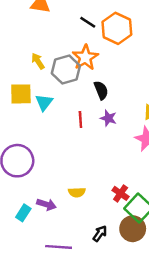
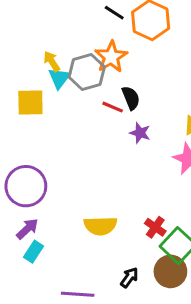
cyan triangle: (44, 102) -> (59, 78), moved
red line: (80, 119) -> (113, 107), moved, turned -63
yellow semicircle: (77, 192) -> (100, 226), size x1.5
purple arrow: (46, 204) -> (27, 229), moved, turned -60

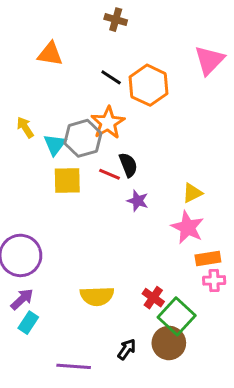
yellow arrow: (52, 61) -> (25, 127), moved
yellow square: (30, 102) -> (67, 180), moved

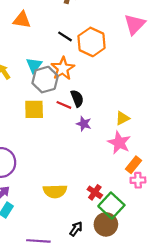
cyan triangle: (55, 145) -> (34, 65), moved
orange rectangle: (208, 259) -> (134, 165), turned -42

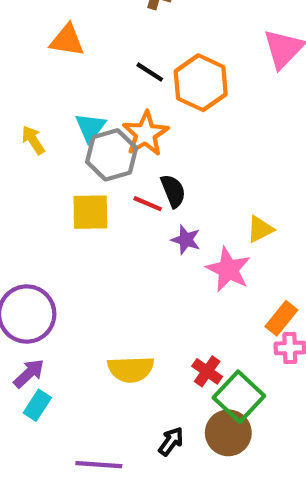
pink star: (119, 143) -> (228, 269), moved

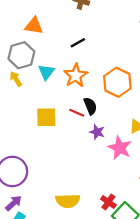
black line: (150, 72) -> (78, 43), turned -63
orange hexagon: (201, 83) -> (117, 82), moved
gray hexagon: (112, 155) -> (21, 55), moved

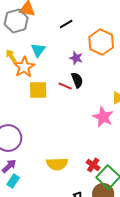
gray hexagon: (21, 55) -> (16, 21), moved
orange star: (76, 76) -> (24, 67), moved
orange hexagon: (117, 82) -> (101, 42), moved
purple star: (97, 132) -> (76, 58), moved

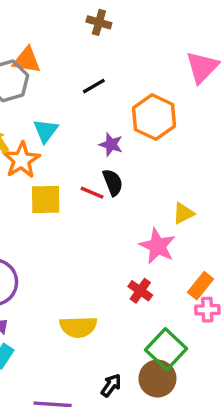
red cross: (93, 165) -> (140, 291), moved

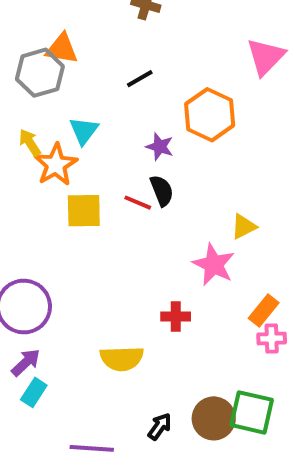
red cross: (140, 291) -> (176, 317), moved, turned -35
green square: (166, 349) -> (252, 412), moved, turned -30

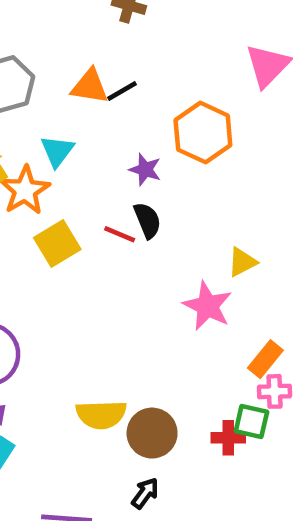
orange triangle: (62, 49) -> (90, 86), moved
yellow square: (84, 211) -> (57, 244), turned -30
red cross: (176, 317) -> (228, 438), moved
green square: (252, 412) -> (251, 421), moved, size x0.7
brown circle: (214, 418) -> (152, 433), moved

